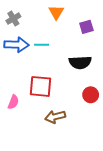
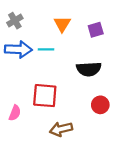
orange triangle: (56, 12) -> (62, 24), moved

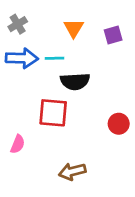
black semicircle: (89, 69) -> (75, 81), moved
pink semicircle: (15, 113) -> (18, 144), moved
brown arrow: (61, 129) -> (72, 171), moved

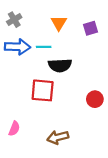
pink semicircle: (18, 144) -> (14, 129), moved

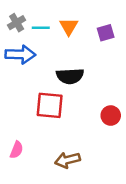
cyan line: (44, 47) -> (41, 28), moved

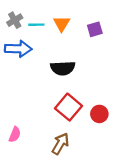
red square: (50, 105) -> (68, 107), moved, turned 35
red circle: (111, 116) -> (99, 114), moved
brown arrow: (67, 160) -> (60, 144), turned 135

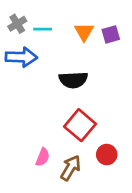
orange triangle: (62, 24) -> (84, 32), moved
red circle: (99, 114) -> (107, 155), moved
pink semicircle: (15, 135) -> (43, 157), moved

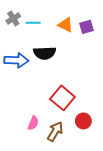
orange triangle: (84, 32) -> (66, 25), turned -35
blue arrow: (21, 57) -> (16, 60), moved
black semicircle: (73, 80) -> (45, 53), moved

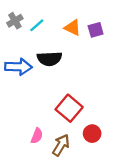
cyan line: (33, 23) -> (37, 25), turned -40

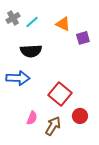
purple square: (96, 30) -> (83, 38), moved
black semicircle: (49, 59) -> (31, 51), moved
blue arrow: (18, 67) -> (18, 78), moved

